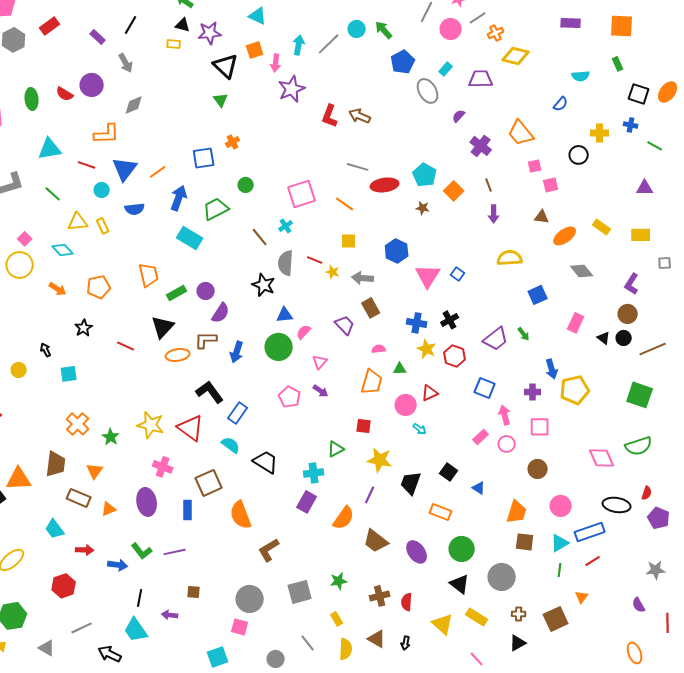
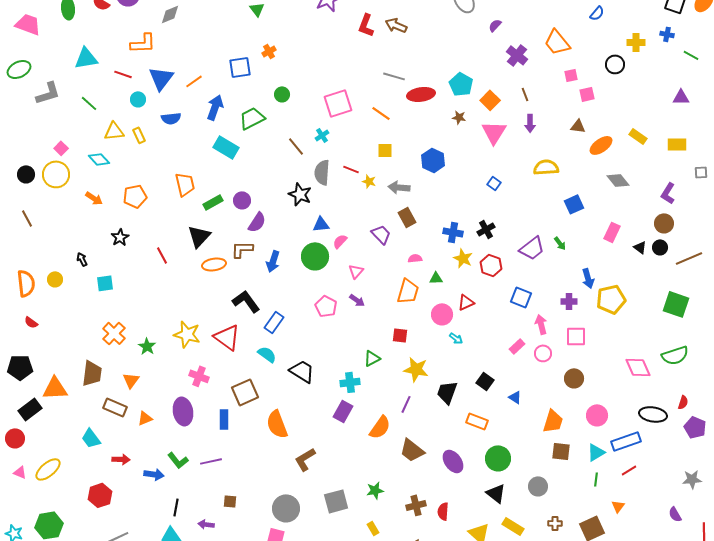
pink triangle: (428, 276) -> (494, 132), moved
red line: (126, 346) -> (162, 255), turned 36
gray circle: (502, 577) -> (538, 486), size x0.7

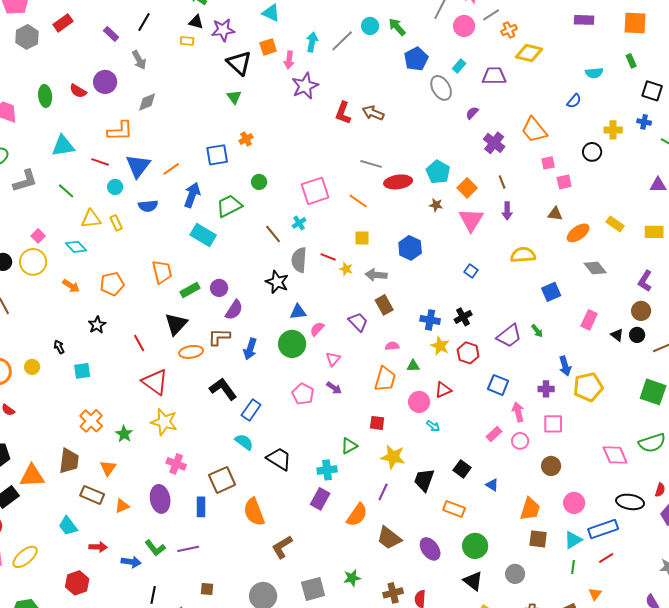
red triangle: (227, 337) -> (155, 382), moved

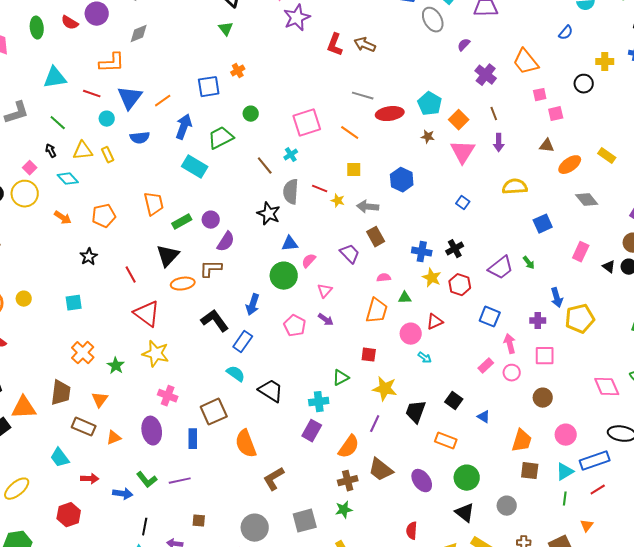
black arrow: (59, 347) -> (51, 151), moved
blue arrow: (250, 349) -> (253, 305), moved
brown cross: (393, 593) -> (348, 481), moved

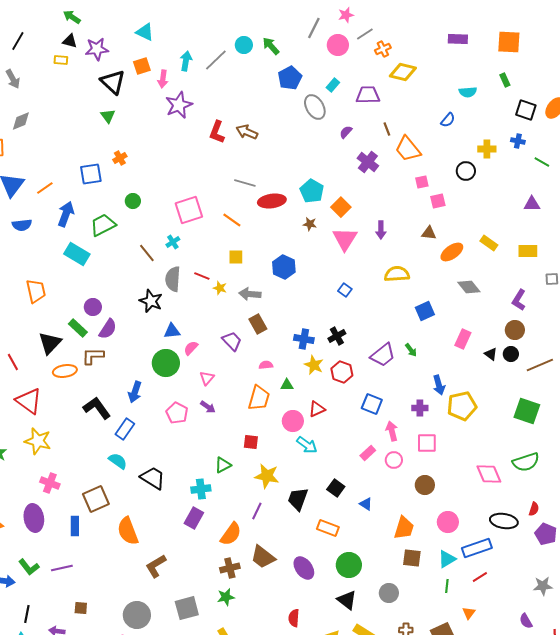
brown line: (494, 114) -> (387, 129), moved
green rectangle: (182, 222) -> (78, 328), moved, turned 72
cyan arrow: (425, 358) -> (307, 445), size x1.5

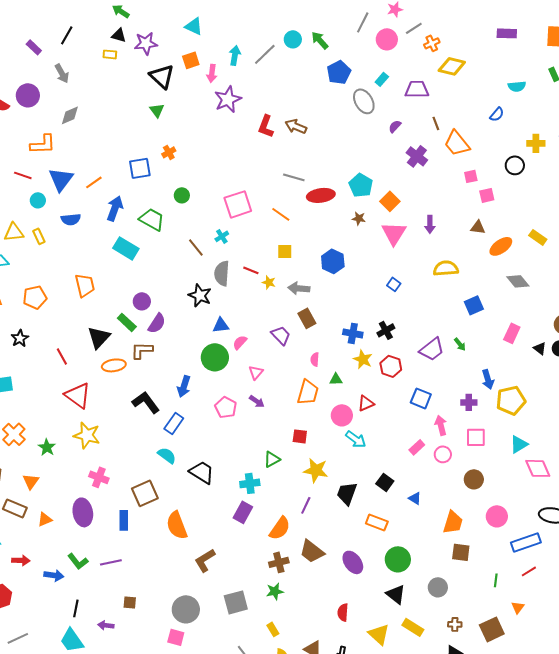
green trapezoid: (103, 225) -> (152, 219), turned 56
pink semicircle: (266, 365) -> (315, 359), turned -80
cyan triangle: (447, 559) -> (519, 444), moved

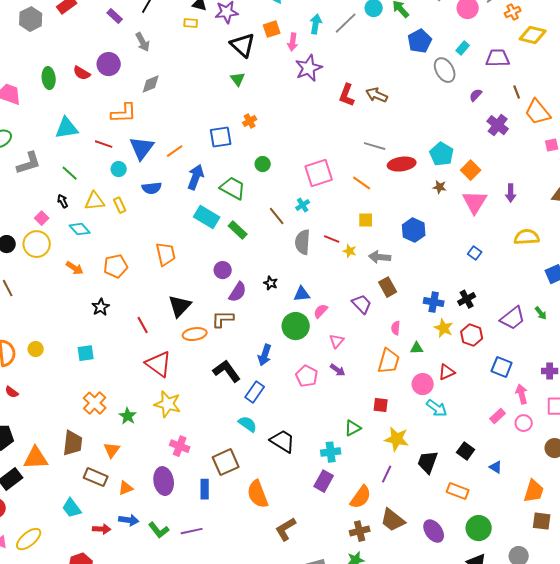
black star: (200, 295) -> (271, 283), moved, size x0.6
green rectangle: (127, 322) -> (238, 230), moved
blue arrow: (54, 575) -> (129, 520), moved

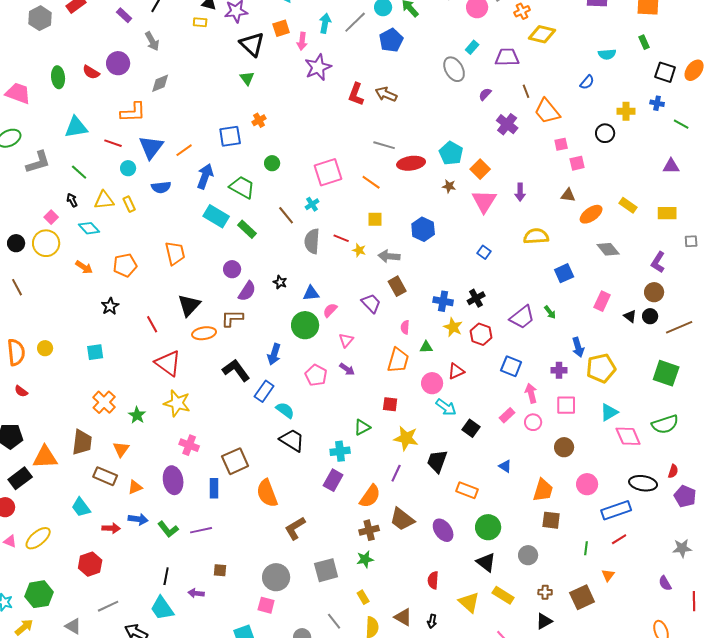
blue pentagon: (420, 41) -> (391, 40), moved
cyan semicircle: (248, 424) -> (285, 410), moved
black square: (466, 451) -> (471, 428), moved

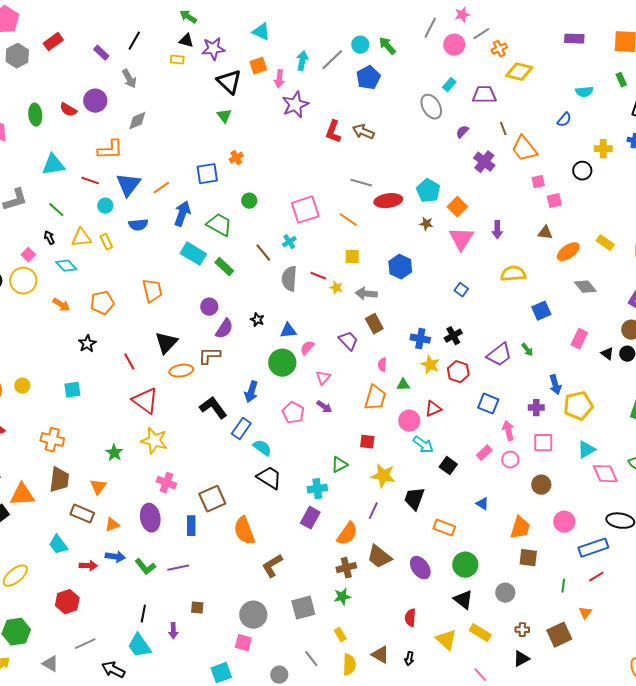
orange cross: (104, 402) -> (52, 440), moved, turned -30
purple arrow: (196, 593) -> (173, 631), turned -98

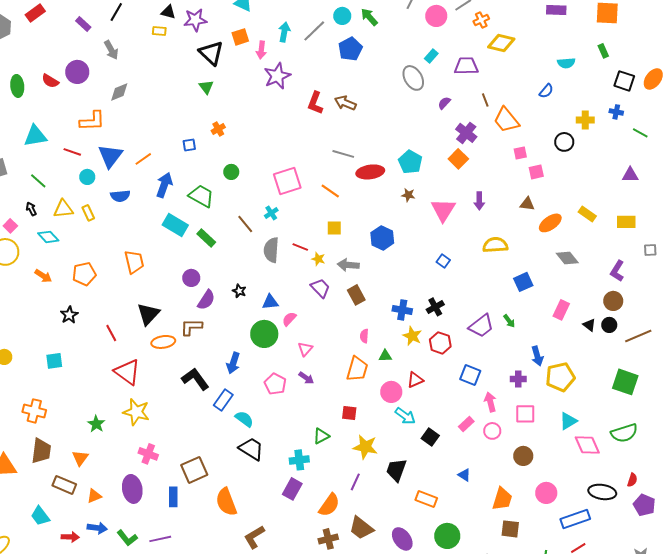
blue square: (207, 174) -> (189, 145), size x0.6
orange square: (457, 207) -> (458, 159), moved
purple trapezoid: (348, 341) -> (320, 288), moved

